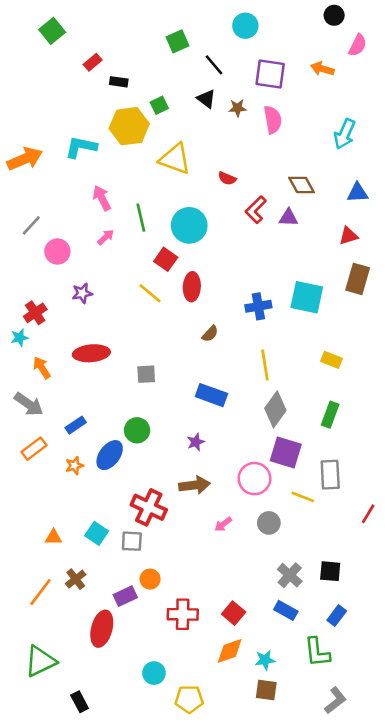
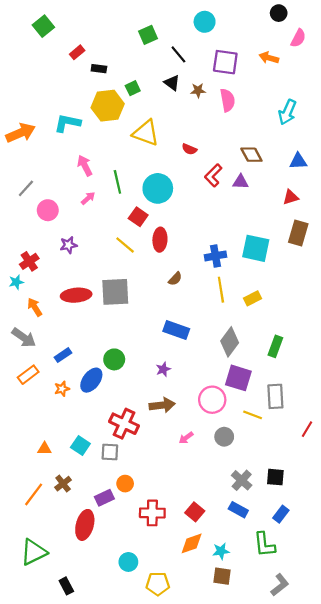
yellow rectangle: (331, 360) -> (253, 298), moved, turned -49
yellow line: (265, 365) -> (221, 290), moved
gray square: (146, 374) -> (115, 292), moved, size x1.8

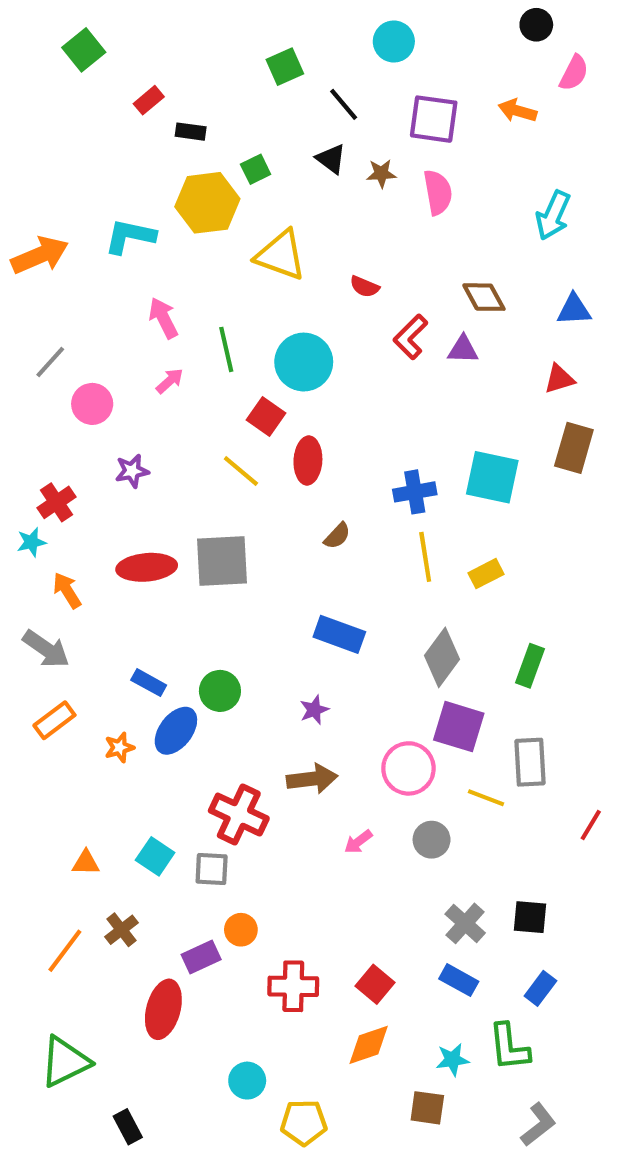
blue rectangle: (63, 355) -> (149, 683), moved, turned 63
cyan star: (221, 551) -> (452, 1060), moved

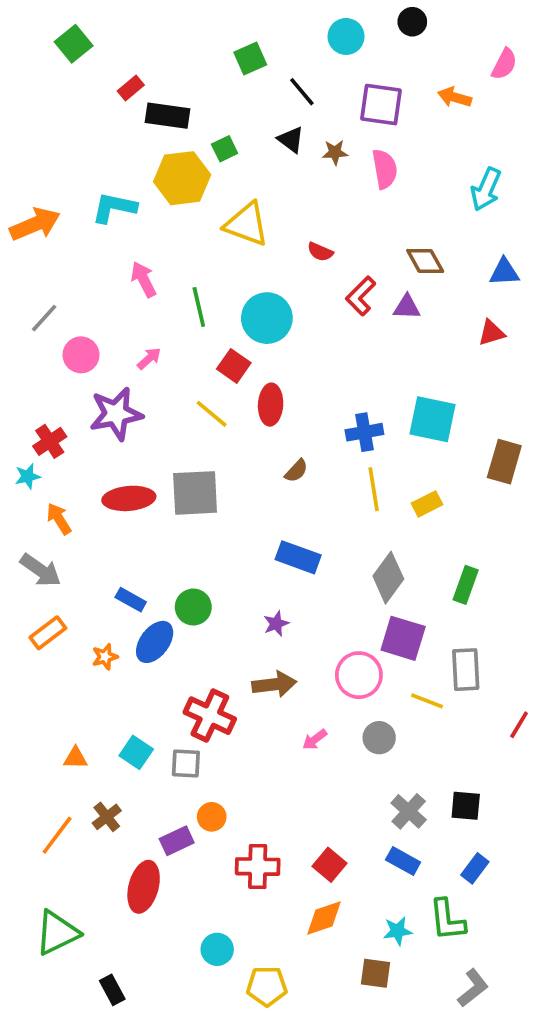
black circle: (536, 25) -> (412, 22), moved
black rectangle: (191, 132) -> (167, 116), size x1.6
pink arrow: (170, 381) -> (149, 359), moved
brown rectangle: (574, 448) -> (504, 462), moved
purple star: (132, 471) -> (116, 414), size x1.8

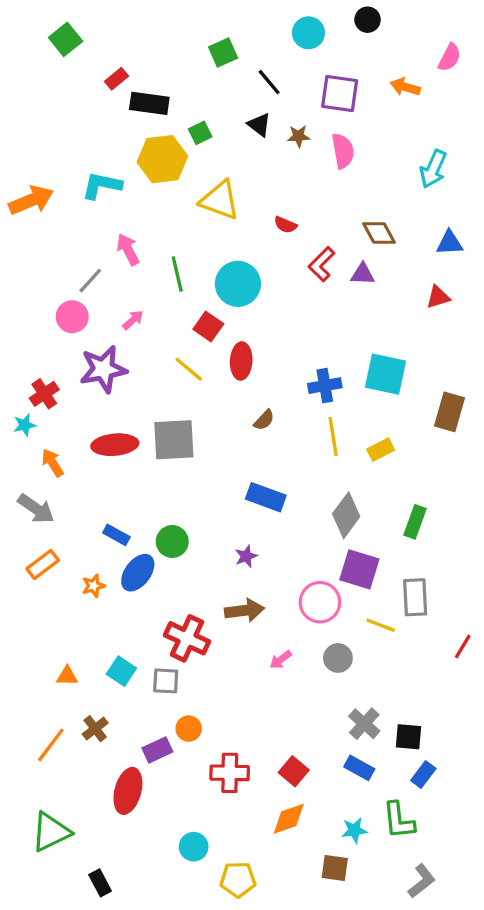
gray line: (44, 318) -> (90, 281), moved
black square: (466, 806) -> (409, 737), moved

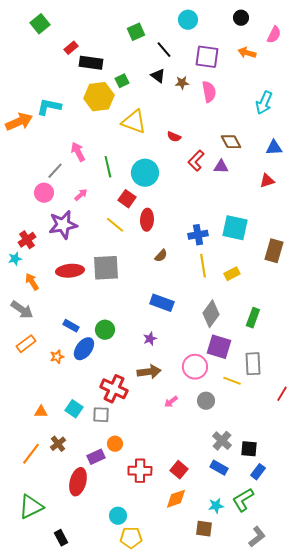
black circle: (368, 20) -> (241, 18), moved
cyan L-shape: (102, 185) -> (49, 107), moved
green L-shape: (399, 820) -> (243, 500), turned 65
yellow pentagon: (238, 880) -> (131, 538), moved

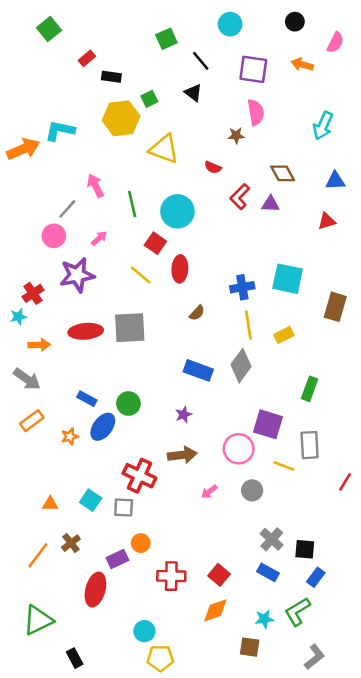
black rectangle: (91, 63) -> (111, 77), size x0.7
brown star: (182, 83) -> (236, 135), moved
orange arrow: (32, 282) -> (39, 345), turned 120
gray diamond: (211, 314) -> (241, 366), moved

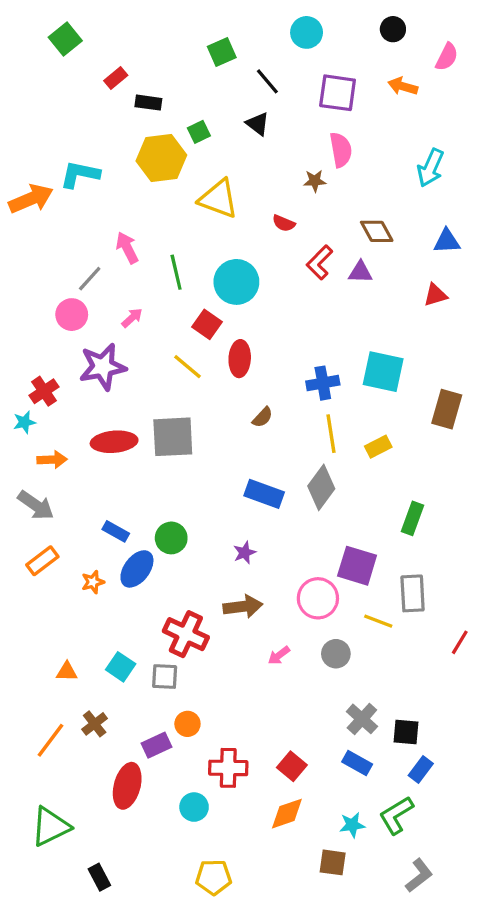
cyan circle: (144, 631) -> (194, 807), moved

